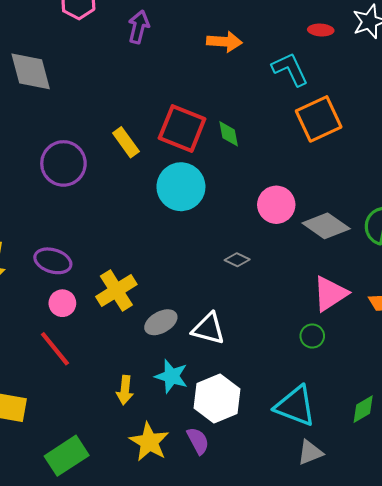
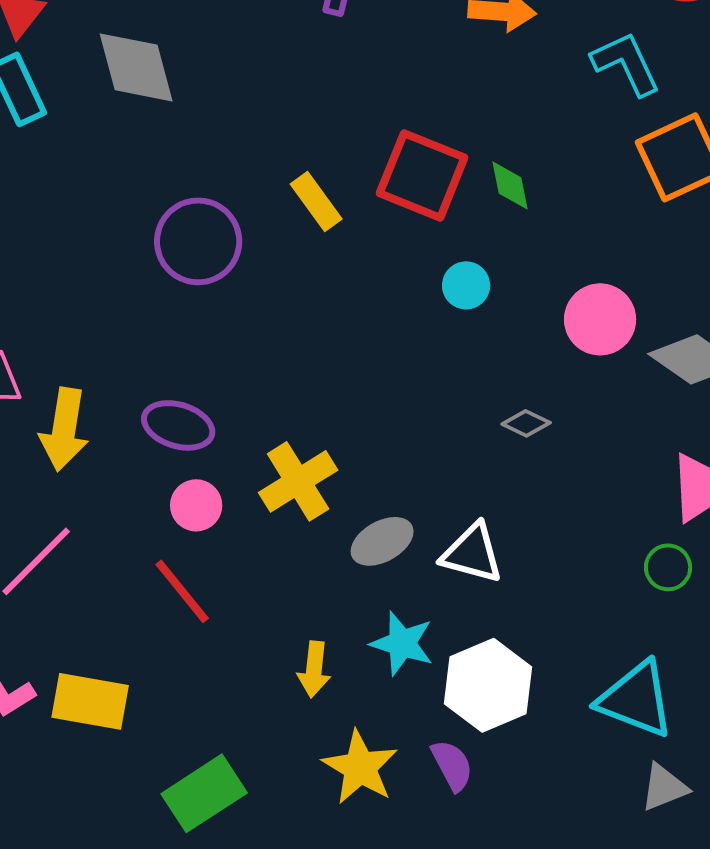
cyan circle: (181, 187) -> (466, 285), moved, size x0.5

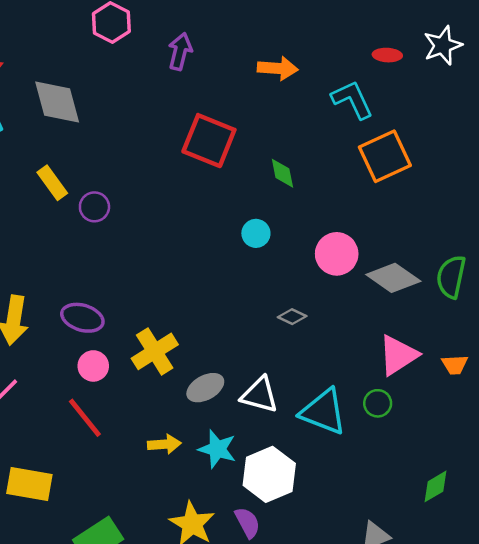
red square: (422, 175) -> (209, 141), moved
yellow rectangle: (316, 201) -> (52, 183), moved
purple circle: (198, 241) -> (94, 207), size x0.6
yellow arrow: (314, 669) -> (164, 444), moved, turned -100
cyan triangle: (636, 699) -> (323, 412), moved

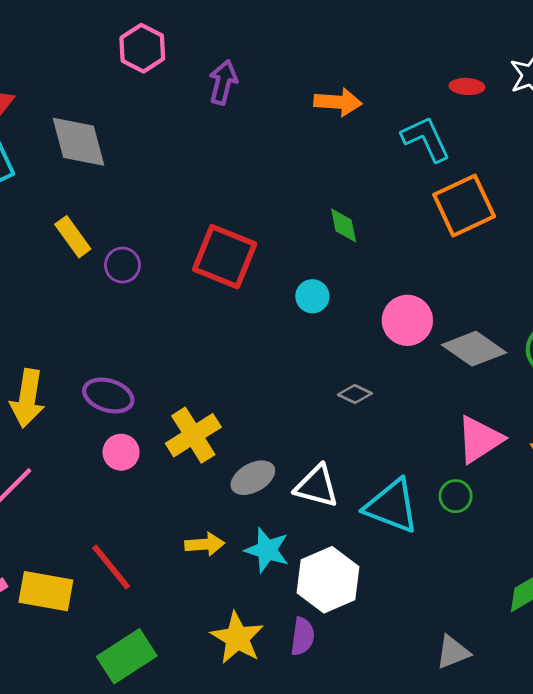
red square: (209, 141) -> (225, 257), moved
red line: (85, 418) -> (111, 567), moved
purple semicircle: (248, 523) -> (302, 636), turned 36

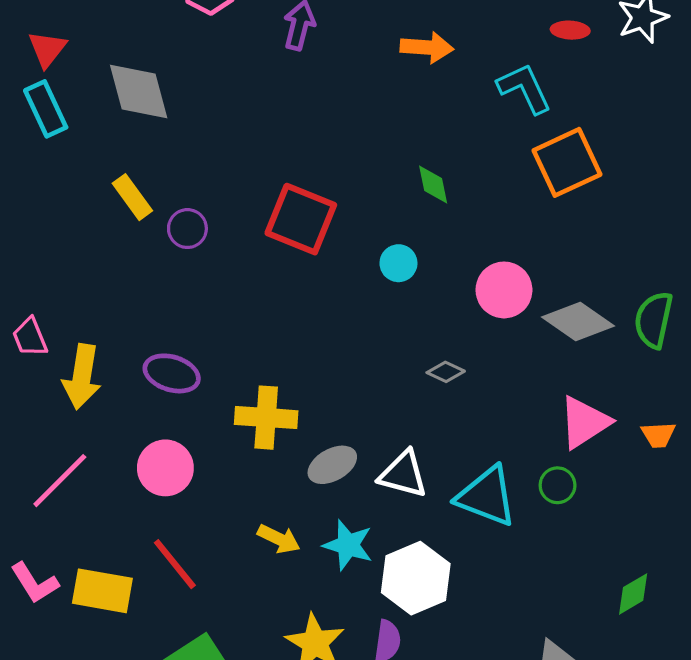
yellow cross: (193, 435) -> (266, 418), turned 36
pink circle: (121, 452) -> (165, 468), moved, size x1.4
yellow arrow: (205, 544) -> (279, 539), turned 30

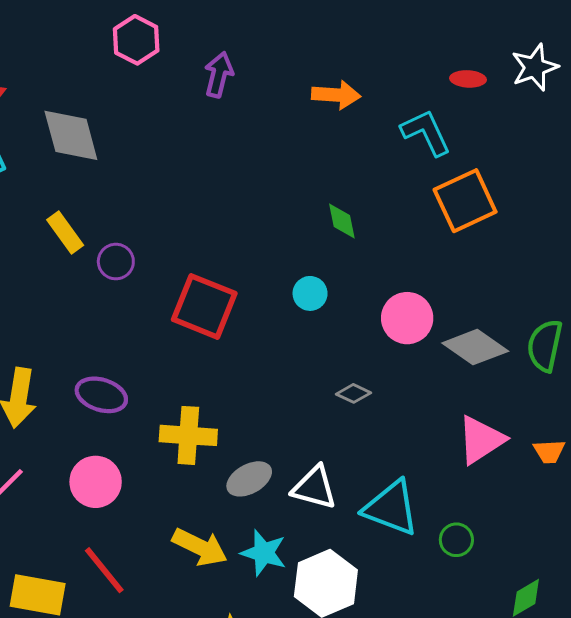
red square: (301, 219) -> (204, 306), moved
green circle: (558, 485) -> (456, 540), moved
yellow arrow: (279, 539) -> (200, 547), size x1.4

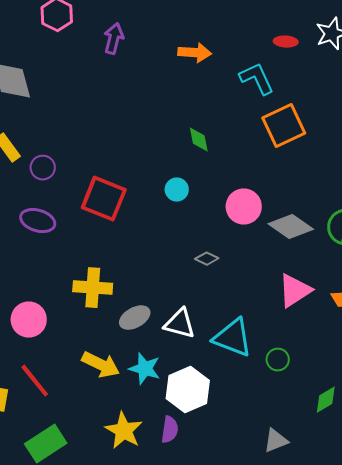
purple ellipse: (101, 395) -> (38, 221), moved

